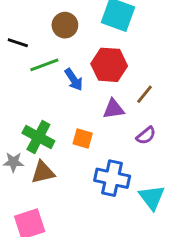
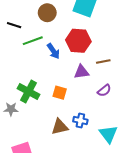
brown line: (144, 94) -> (103, 61), turned 40
brown triangle: (43, 172) -> (60, 127), moved
blue cross: (112, 178) -> (80, 121), size x0.6

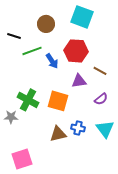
brown line: (103, 61) -> (100, 71), turned 40
orange square: (60, 93) -> (58, 101), size x1.5
cyan triangle: (108, 134) -> (105, 129), moved

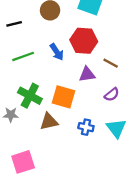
black line: (14, 36) -> (14, 24), turned -32
green line: (32, 51) -> (23, 56), moved
brown triangle: (58, 134) -> (49, 121), moved

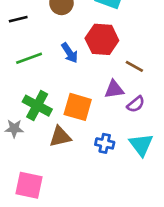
purple triangle: (87, 74) -> (114, 89), moved
pink square: (23, 162) -> (29, 185), turned 30

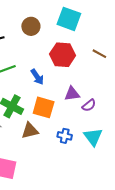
blue arrow: (70, 53) -> (37, 77), moved
brown line: (134, 66) -> (99, 54), moved

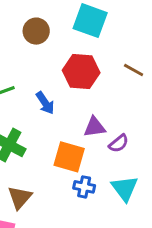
orange square: (44, 107) -> (69, 157), moved
brown triangle: (30, 131) -> (20, 197), moved, turned -36

